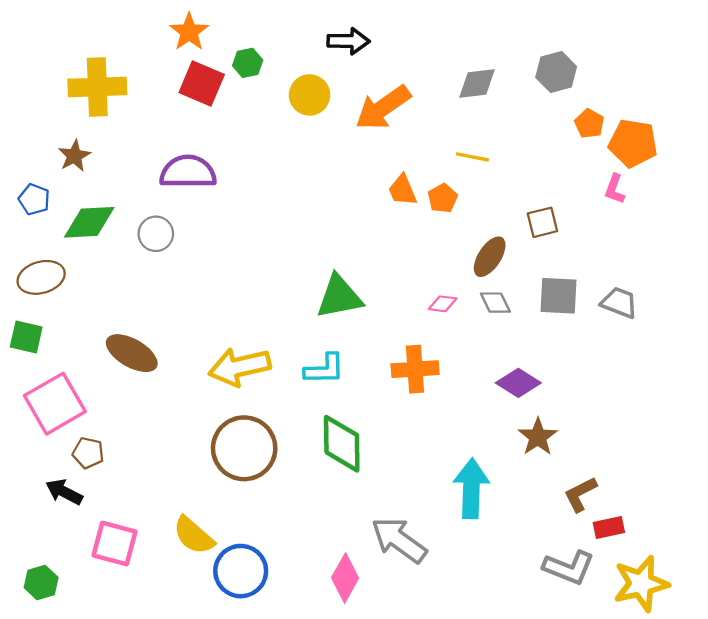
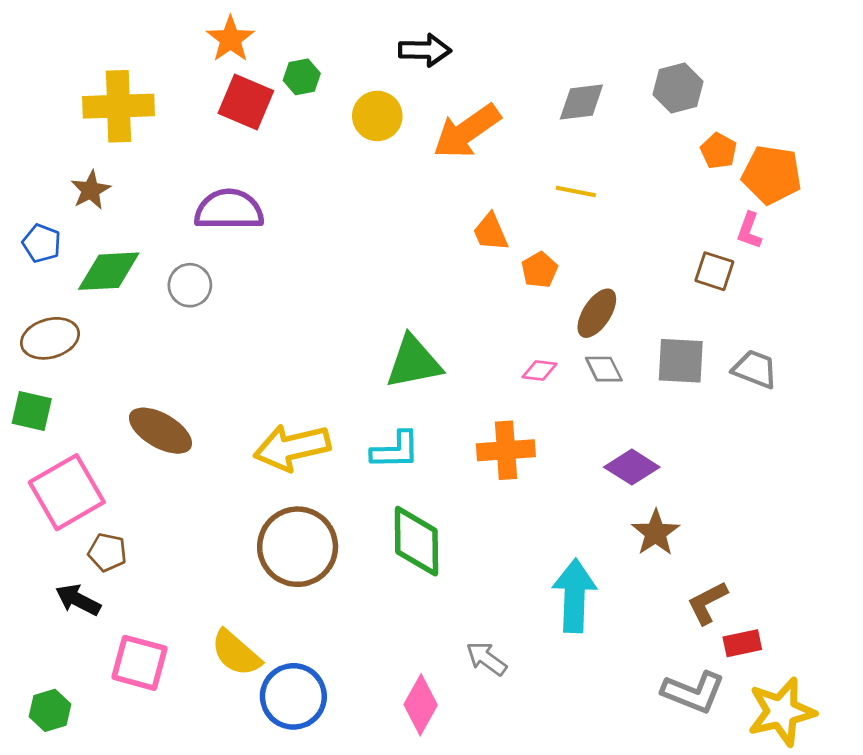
orange pentagon: (443, 198) -> (540, 270), moved
brown square: (542, 222) -> (714, 271), moved, turned 32
gray arrow: (399, 540) -> (486, 659), size x0.6

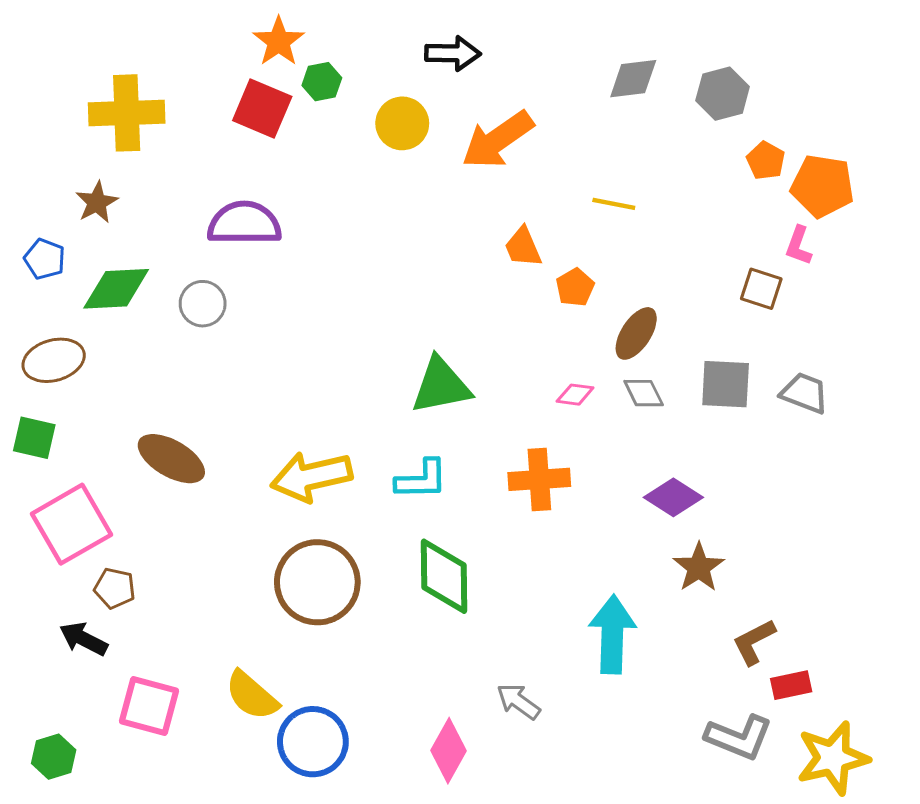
orange star: (230, 39) -> (279, 41), moved
gray diamond: (581, 102) -> (633, 79), moved

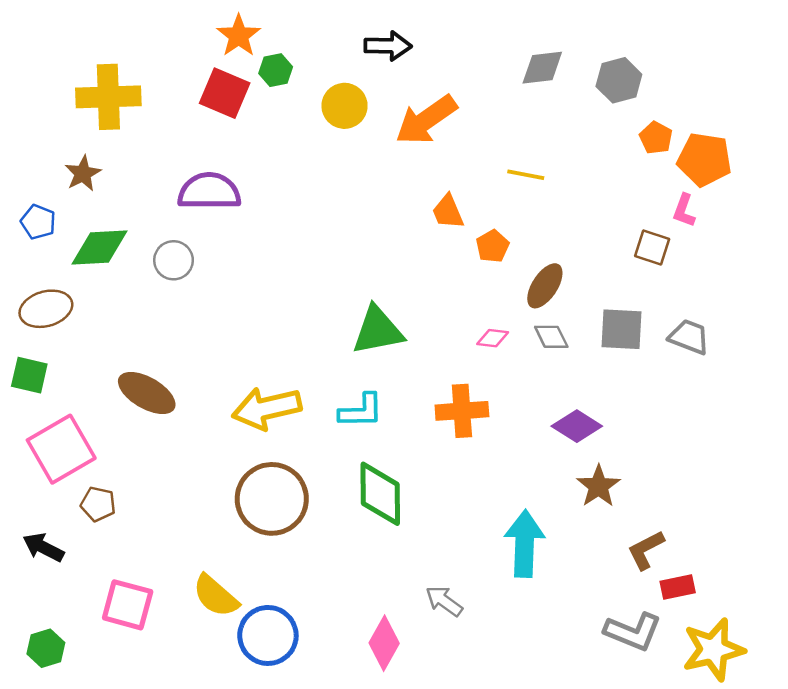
black arrow: (83, 639) -> (43, 547), moved

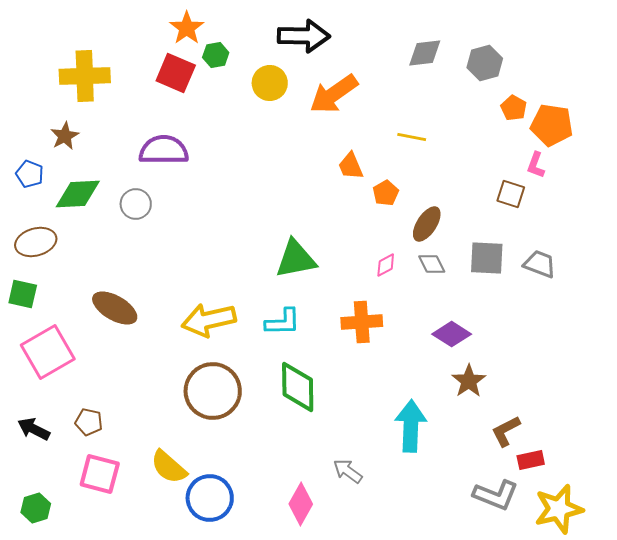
black arrow: (388, 46) -> (304, 36), size x1.4
pink diamond: (493, 338) -> (386, 265), turned -35
brown pentagon: (98, 504) -> (89, 422), moved

